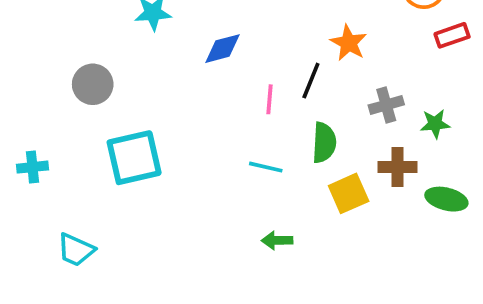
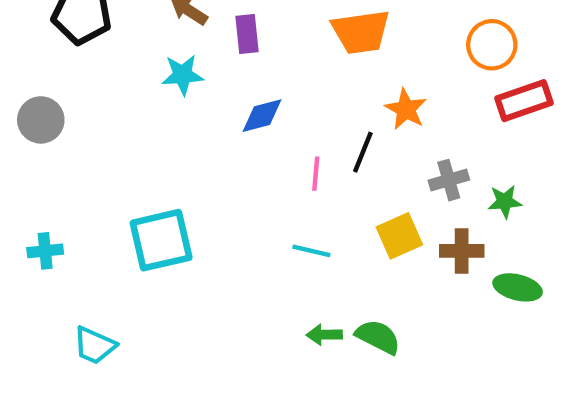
red rectangle: (452, 35) -> (524, 101), size x1.4
gray circle: (93, 84) -> (41, 120), moved
green semicircle: (324, 143) -> (378, 337), moved, turned -66
yellow square: (349, 193) -> (399, 236), moved

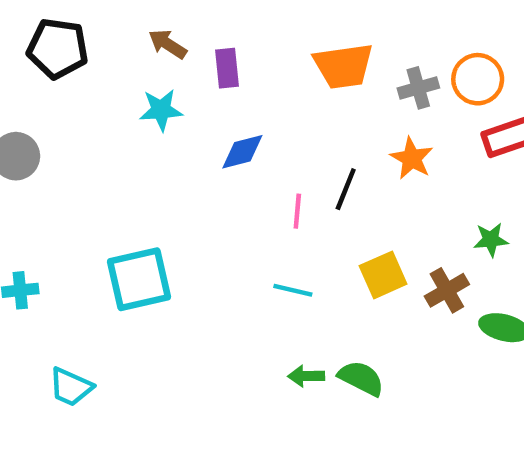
orange star: (406, 109) -> (412, 158), moved
gray cross: (449, 180) -> (418, 88), moved
brown cross: (462, 251) -> (447, 290), turned -30

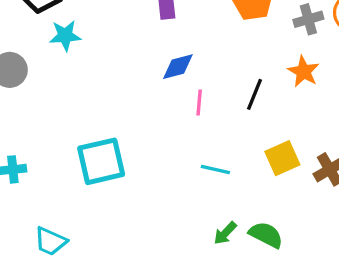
cyan star: (161, 110) -> (65, 36), moved
pink line: (297, 211) -> (199, 103), moved
green arrow: (306, 376) -> (225, 233), turned -45

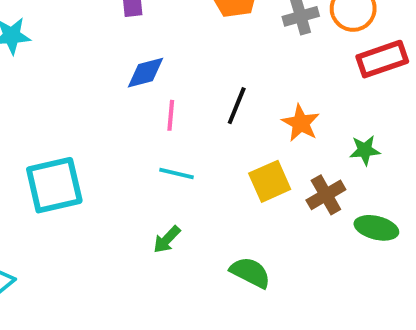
orange star: (304, 72) -> (301, 123), moved
cyan line: (215, 169) -> (177, 174), moved
green arrow: (225, 233) -> (167, 239), moved

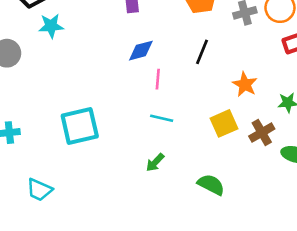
black line: (237, 106) -> (202, 52), moved

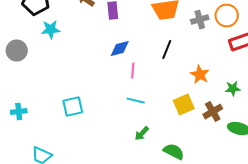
cyan square: (80, 126) -> (73, 107), size x0.7
green arrow: (155, 162) -> (142, 134), moved

